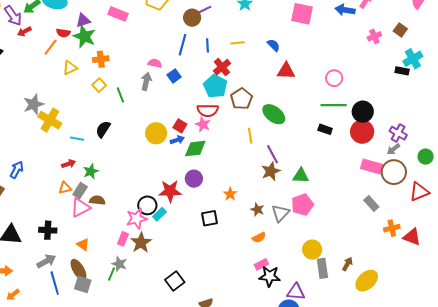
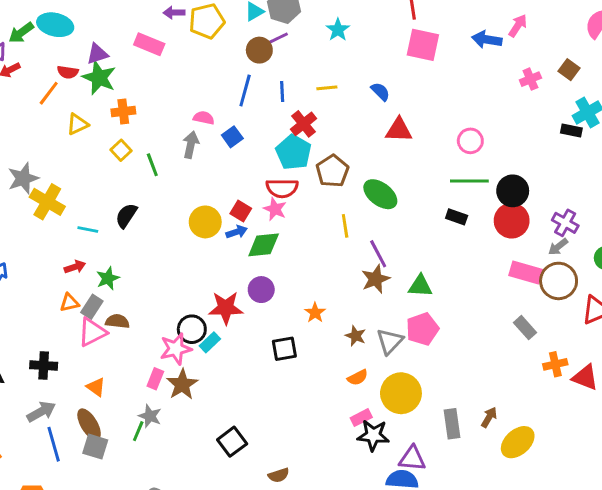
yellow circle: (312, 250) -> (401, 393), moved, size x1.4

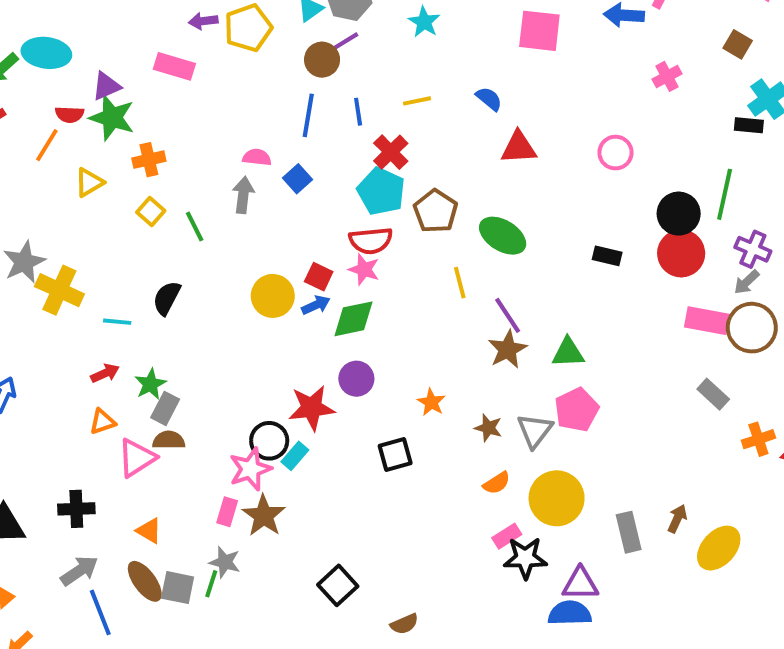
pink cross: (530, 79) -> (667, 76), moved
green line: (469, 181) -> (725, 194), moved, turned -72
gray rectangle: (92, 307) -> (165, 408), moved
gray square: (95, 447) -> (178, 588), moved

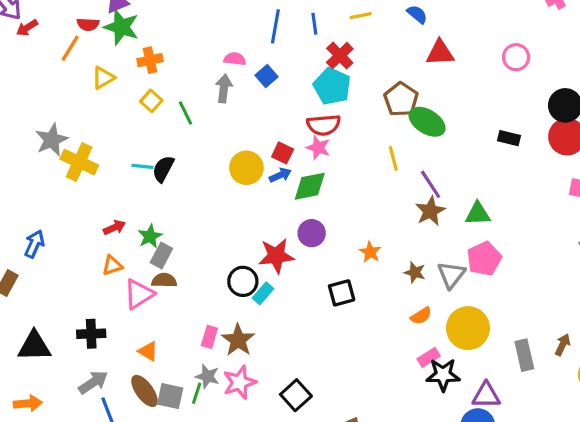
brown pentagon: (436, 211) -> (401, 99), moved
cyan line: (117, 322) -> (142, 166), moved
pink star: (250, 469) -> (239, 382), moved

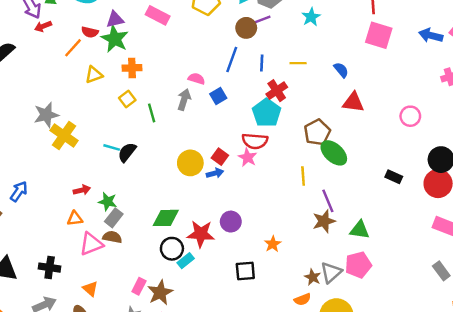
green diamond: (310, 186) -> (166, 218), moved
green star: (150, 236) -> (108, 202), turned 30
brown star: (415, 272) -> (313, 277), moved

